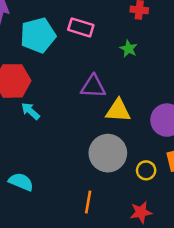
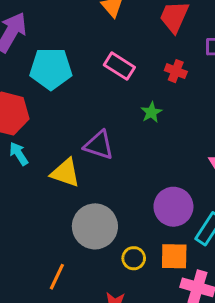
pink rectangle: (81, 27) -> (119, 66), moved
yellow triangle: (118, 111) -> (65, 173), moved

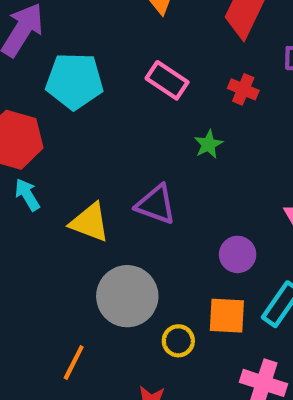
purple triangle: (99, 145) -> (156, 204), moved
purple circle: (173, 207) -> (238, 254), moved, size x0.7
orange square: (174, 256) -> (227, 316), moved

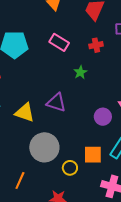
red cross: (243, 89) -> (96, 45), turned -32
purple circle: (238, 254) -> (103, 117), moved

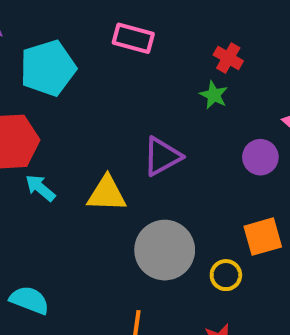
red cross: (96, 45) -> (228, 58), moved, turned -32
green star: (80, 72) -> (214, 95), moved
purple triangle: (56, 103) -> (162, 156), turned -30

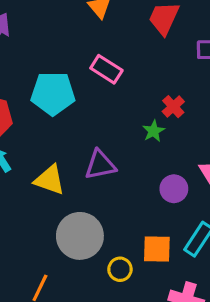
cyan pentagon: (48, 68) -> (53, 93), moved

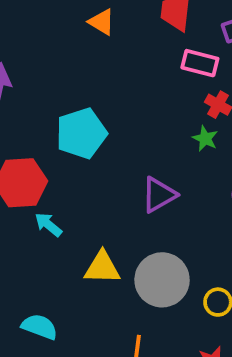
pink rectangle: (106, 69) -> (200, 63), moved
yellow triangle: (50, 180) -> (102, 268), moved

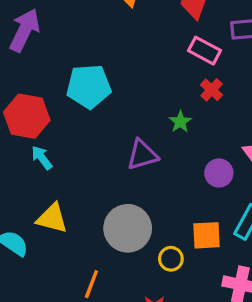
green star: (205, 138) -> (180, 122), moved
yellow triangle: (102, 268) -> (52, 218), moved

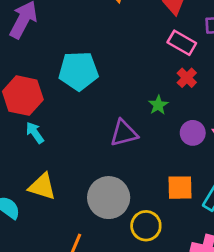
purple circle: (219, 173) -> (193, 133), moved
orange square: (206, 235) -> (180, 188), moved
yellow circle: (171, 259) -> (146, 226), size x1.4

